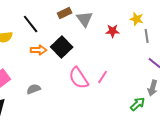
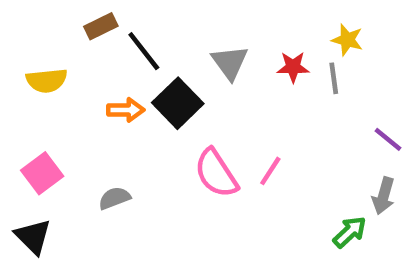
brown rectangle: (65, 13) -> (101, 26), moved
gray triangle: (85, 19) -> (230, 62), moved
black line: (31, 24) -> (144, 51), moved
gray line: (147, 36) -> (334, 78), moved

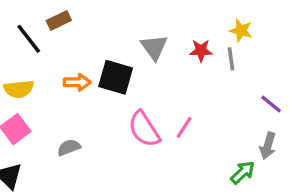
black line: (144, 51) -> (29, 39), moved
yellow semicircle: (47, 81) -> (19, 89), moved
black square: (178, 103) -> (116, 77), turned -30

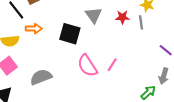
orange arrow: (77, 82) -> (34, 29), moved
gray semicircle: (69, 147) -> (41, 77), size x1.5

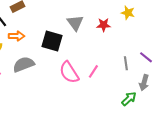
gray line: (141, 22) -> (126, 63), moved
gray semicircle: (41, 77) -> (24, 64), moved

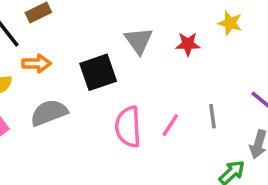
black square: (52, 41) -> (98, 72), turned -35
gray line: (126, 63) -> (212, 116), moved
pink semicircle: (69, 72) -> (128, 127), turned 30

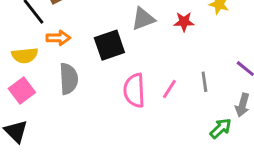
gray triangle: (139, 41) -> (143, 19), turned 45
gray semicircle: (49, 113) -> (69, 79), turned 108

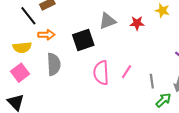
gray line: (204, 82) -> (152, 81), moved

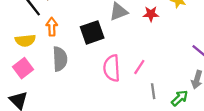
orange arrow: (46, 35) -> (52, 27), turned -91
gray line: (152, 81) -> (153, 91), moved

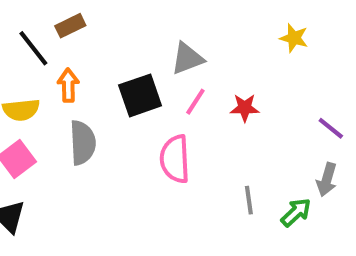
red star: (151, 14) -> (245, 108), moved
pink line: (139, 67) -> (195, 102), moved

